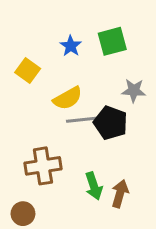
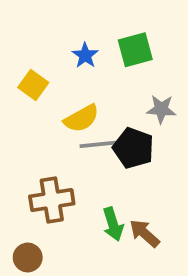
brown arrow: (120, 194) -> (145, 233), turned -64

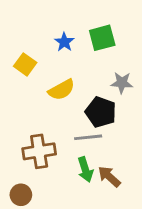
gray line: (98, 144) -> (88, 137), moved

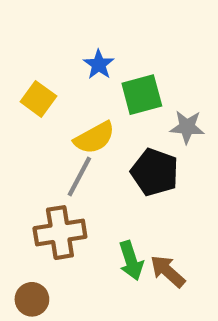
green square: (102, 38) -> (142, 95), moved
gray line: (88, 137) -> (79, 177), moved, turned -56

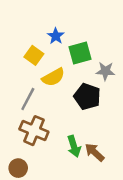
yellow square: (38, 99) -> (34, 55), moved
gray line: (79, 177) -> (28, 99), moved
brown cross: (60, 233) -> (34, 131), turned 32

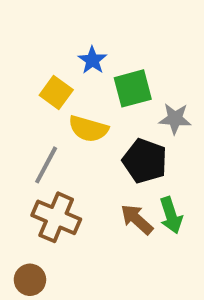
yellow semicircle: (53, 77) -> (88, 129), turned 45
green arrow: (74, 146) -> (171, 215), moved
brown arrow: (95, 152) -> (137, 219), moved

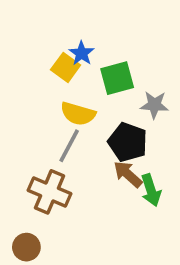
yellow square: (56, 92) -> (66, 67), moved
gray line: (46, 165) -> (69, 146), moved
brown arrow: (137, 219) -> (128, 174), moved

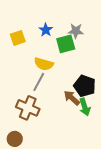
yellow square: (66, 67) -> (18, 38), moved, turned 35
gray star: (154, 105) -> (76, 31), moved
black pentagon: (128, 142) -> (85, 86), moved

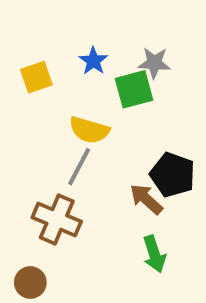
green arrow: (85, 107) -> (154, 254), moved

